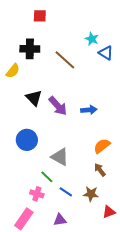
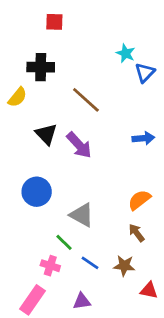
blue triangle: (106, 53) -> (145, 73), turned 42
brown line: (65, 60) -> (86, 100), moved
blue arrow: (89, 110) -> (143, 138), moved
red triangle: (109, 212) -> (149, 290), turned 32

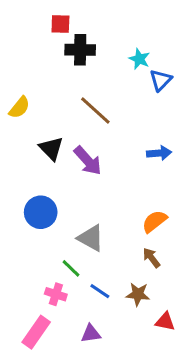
black cross: (41, 67) -> (80, 50), moved

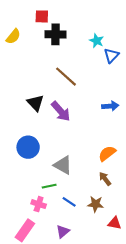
yellow semicircle: (19, 107) -> (13, 37), moved
green line: (71, 268) -> (49, 186), turned -56
purple triangle: (91, 334) -> (63, 231), turned -32

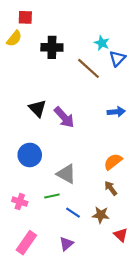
red square: (42, 16) -> (25, 17), moved
black cross: (55, 34) -> (52, 47), moved
brown line: (66, 77) -> (89, 68), moved
pink cross: (39, 204) -> (20, 202), moved
red triangle: (114, 223) -> (121, 235), turned 32

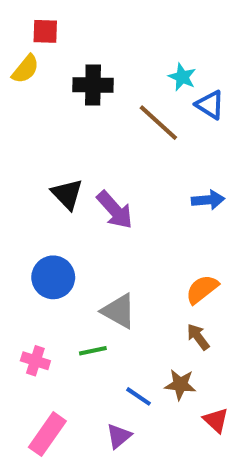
blue triangle: (117, 58) -> (210, 105), turned -42
blue line: (73, 213) -> (139, 396), moved

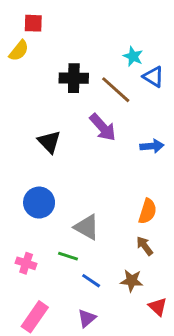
black cross: (93, 85) -> (74, 78), moved
purple arrow: (115, 210) -> (103, 127), moved
orange semicircle: (202, 289) -> (148, 211), turned 145
green line: (93, 351) -> (68, 256), turned 30
blue line: (139, 396) -> (91, 281), moved

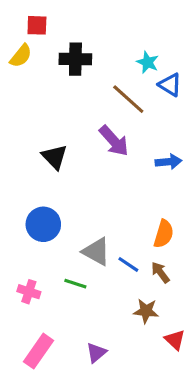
black cross: (74, 78) -> (75, 59), moved
blue line: (91, 281) -> (128, 264), moved

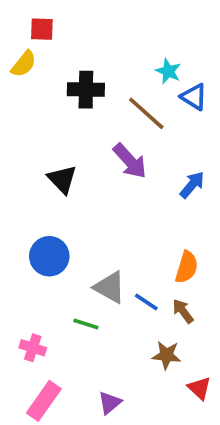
black cross: (75, 59) -> (86, 90), moved
blue arrow: (168, 162) -> (192, 185), turned -45
pink cross: (29, 292) -> (33, 348), moved

